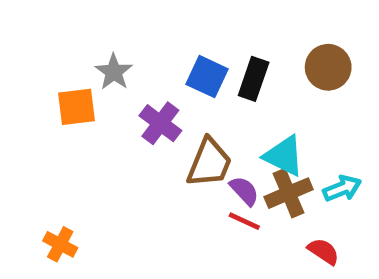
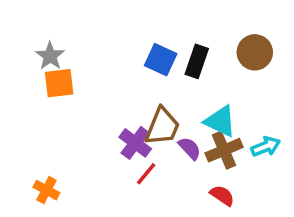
gray star: (114, 72) -> (50, 56), moved
purple cross: (160, 123) -> (135, 143), moved
red line: (244, 221) -> (146, 174), moved, turned -75
red semicircle: (323, 251) -> (222, 195), moved

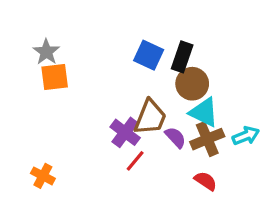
brown circle: (255, 52) -> (192, 84), moved

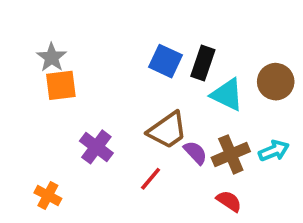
brown circle: (192, 84) -> (276, 82), moved
cyan triangle: (204, 112) -> (227, 95), moved
brown trapezoid: (150, 117) -> (167, 130), turned 33
purple cross: (125, 132) -> (96, 147), moved

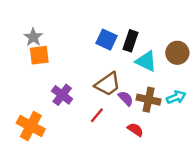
brown cross: (231, 154) -> (149, 100), turned 35
orange cross: (48, 196) -> (31, 126), size x1.6
red semicircle: (229, 201) -> (135, 130), moved

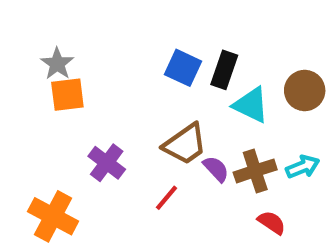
brown cross: (149, 100) -> (255, 171), turned -30
red semicircle: (135, 130) -> (272, 223), moved

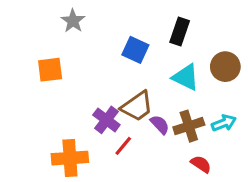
gray star: (57, 64) -> (73, 21), moved
black rectangle: (224, 70) -> (180, 32), moved
purple cross: (107, 163) -> (106, 120), moved
orange cross: (53, 216) -> (70, 158), moved, turned -32

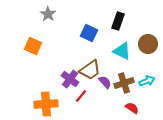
orange square: (50, 70) -> (33, 46), turned 30

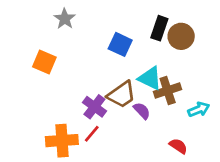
brown circle: (148, 44) -> (181, 36), moved
cyan triangle: (122, 51) -> (150, 78), moved
brown cross: (124, 83) -> (168, 90), moved
red line: (81, 96) -> (92, 134), moved

